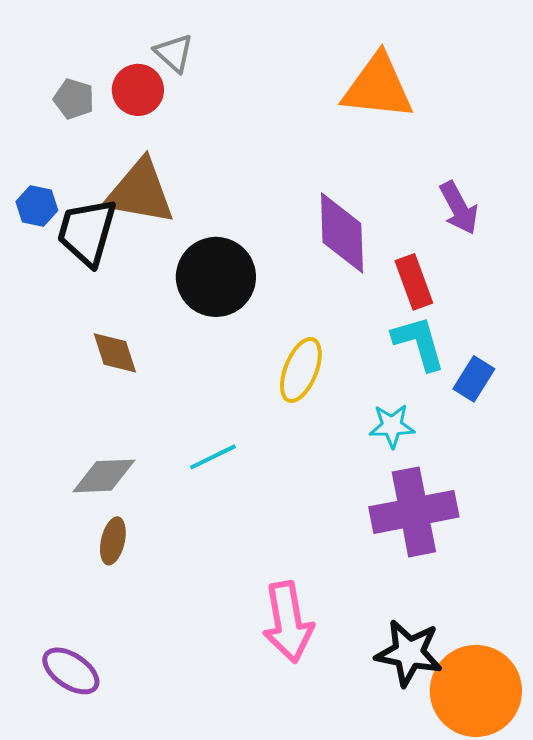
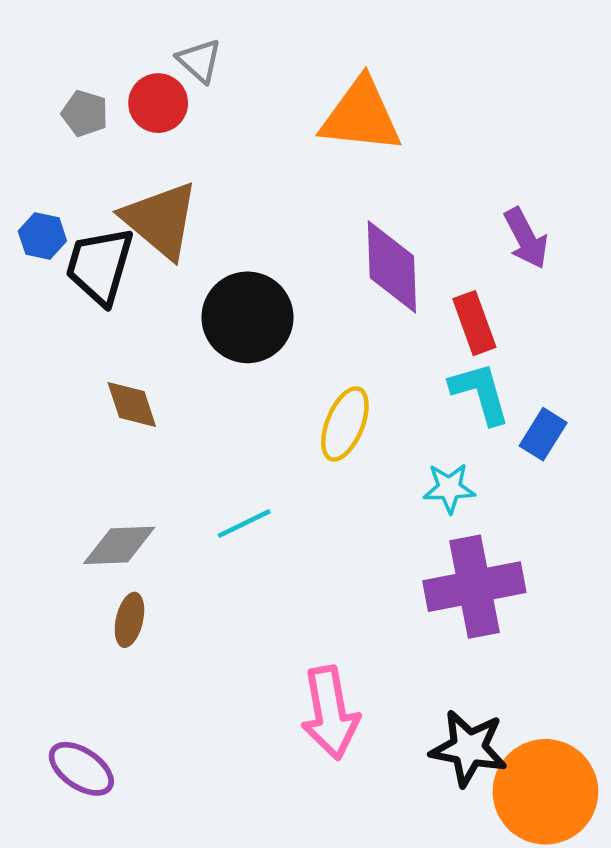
orange triangle: (378, 87) -> (361, 116), moved
brown triangle: (140, 192) -> (160, 220), turned 30

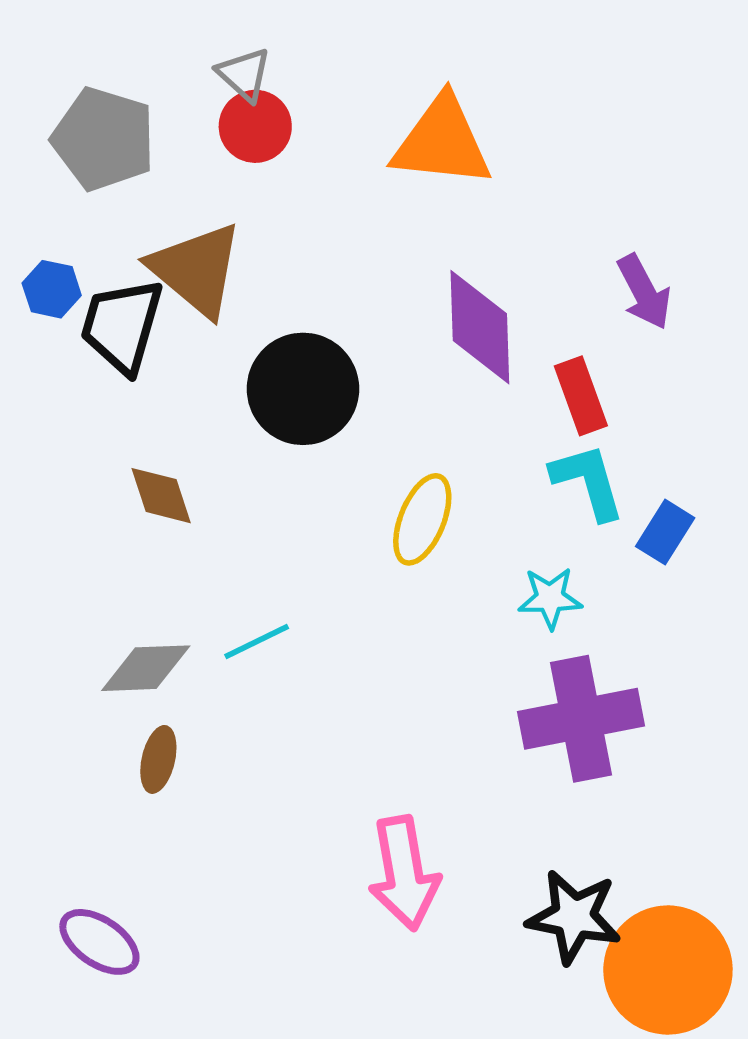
red circle: (158, 103) -> (255, 126), moved
gray pentagon: (85, 113) -> (104, 139), size x1.8
cyan line: (244, 524) -> (257, 642), moved

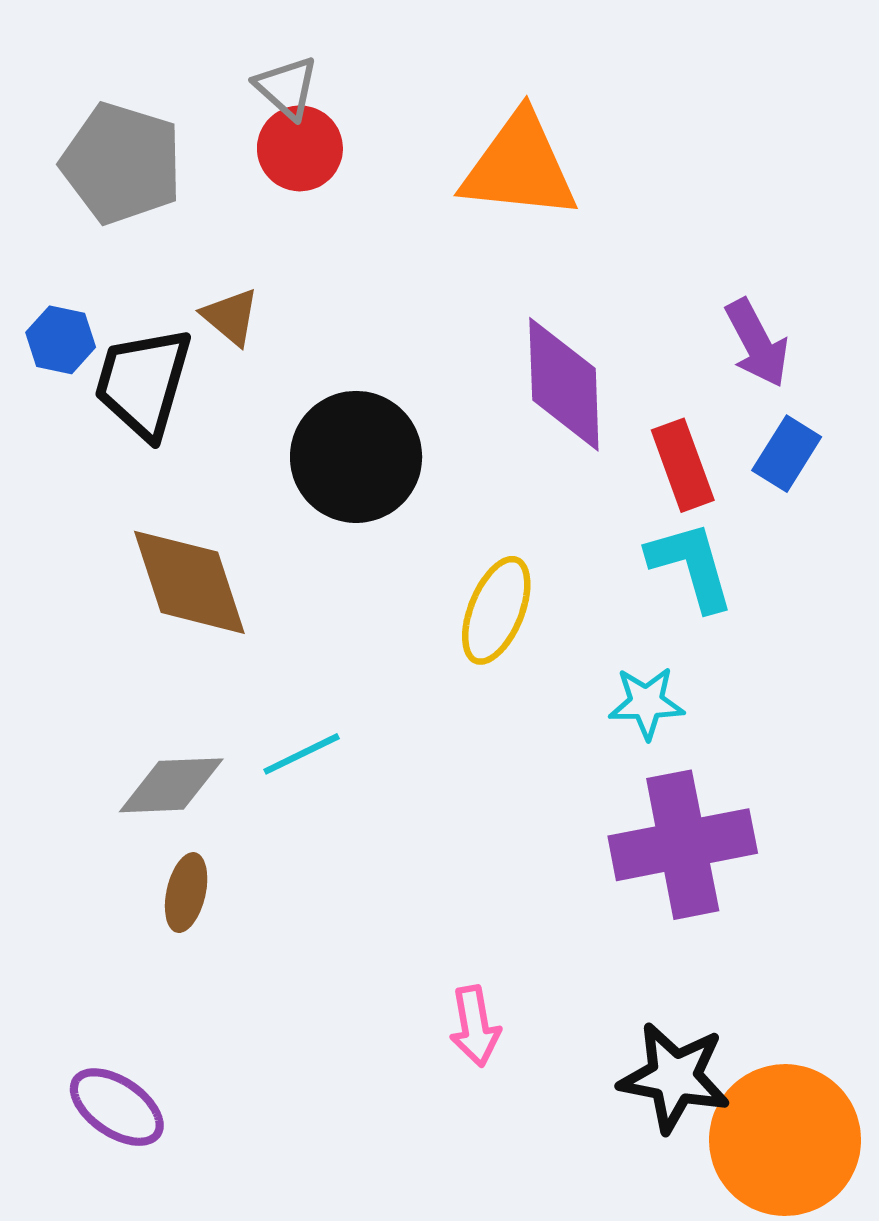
brown triangle: (196, 270) -> (231, 317), size x0.5
brown diamond: (161, 496) -> (189, 582), size x1.6
blue rectangle: (665, 532) -> (787, 454), moved
pink arrow: (404, 873) -> (475, 1026), size x0.6

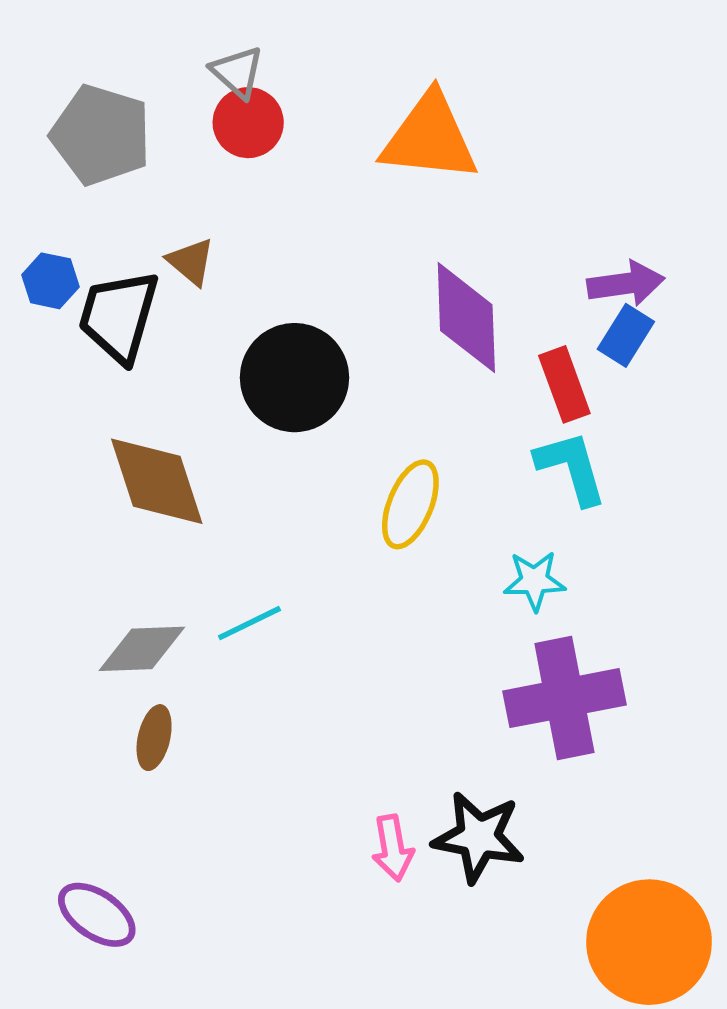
purple arrow: (757, 343) -> (626, 284), turned -70
blue rectangle: (787, 454) -> (626, 335), moved
black star: (674, 1077) -> (479, 837), moved

